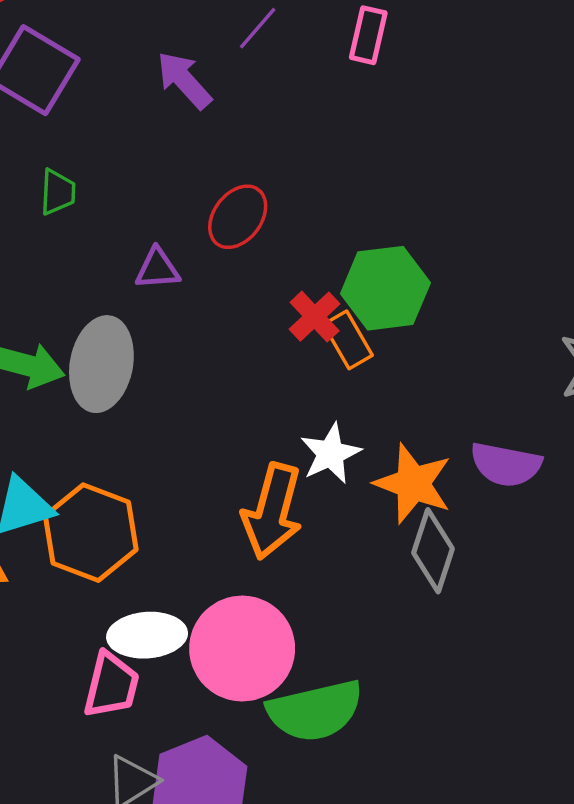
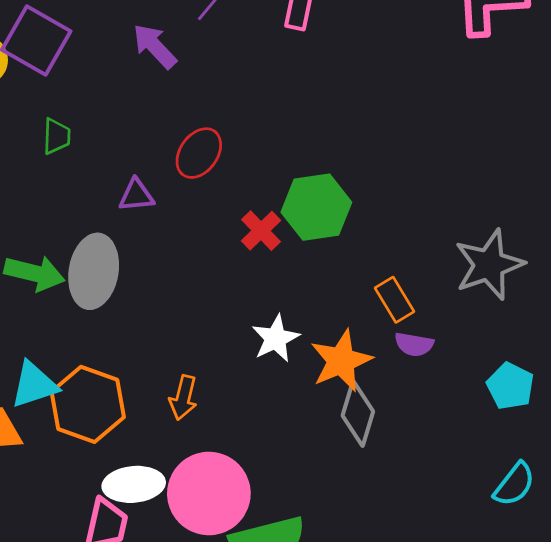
orange rectangle: (348, 340) -> (394, 300), moved
purple semicircle: (506, 464) -> (414, 344), size x0.7
orange star: (413, 484) -> (341, 361), turned 30
orange arrow: (272, 511) -> (183, 398), moved, size x0.6

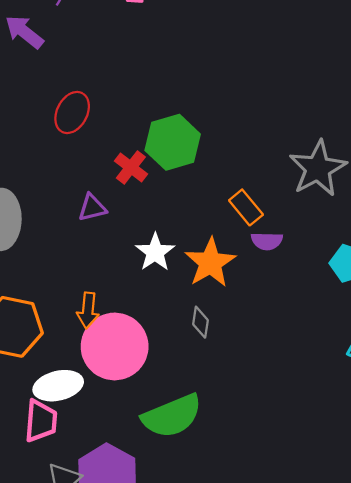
purple triangle: (136, 195) -> (92, 208), moved
gray diamond: (358, 414) -> (200, 322), moved, size x0.6
pink circle: (209, 494) -> (115, 346), moved

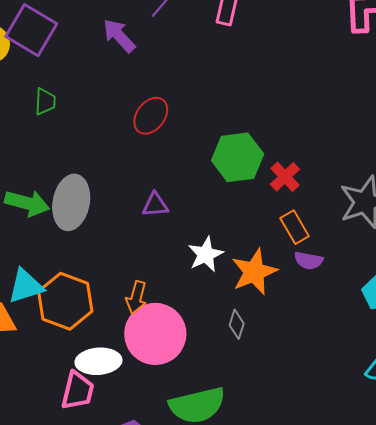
red cross: (131, 167) -> (285, 177), moved

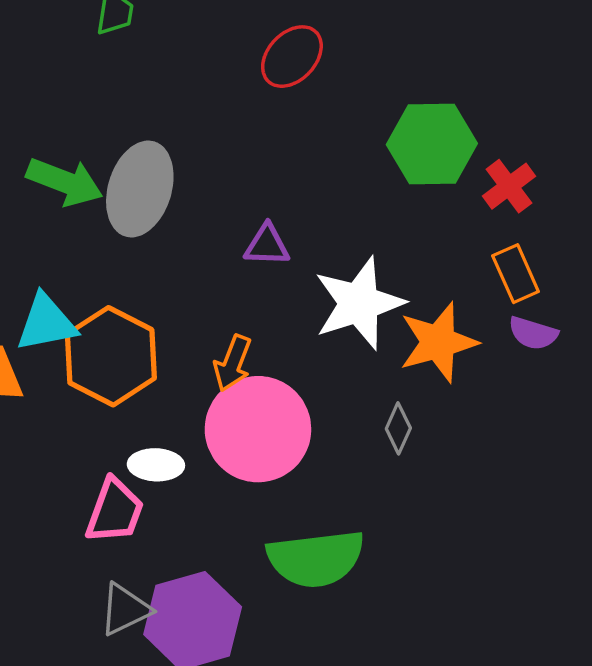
purple triangle: (155, 205) -> (267, 245), moved
white star: (206, 254) -> (359, 303), size x1.5
white ellipse: (98, 361) -> (156, 465), size x0.7

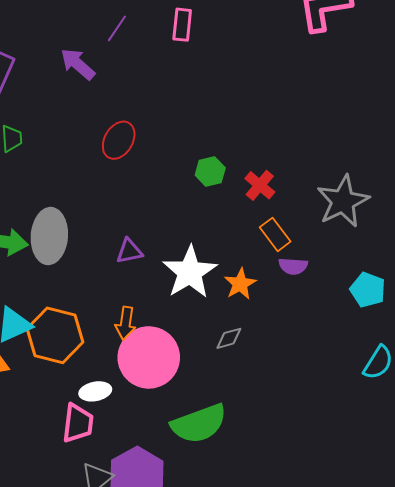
green hexagon: (432, 144) -> (210, 172), size x0.6
orange star: (438, 342) -> (240, 284), size x0.7
gray diamond: (398, 428) -> (229, 338), turned 64

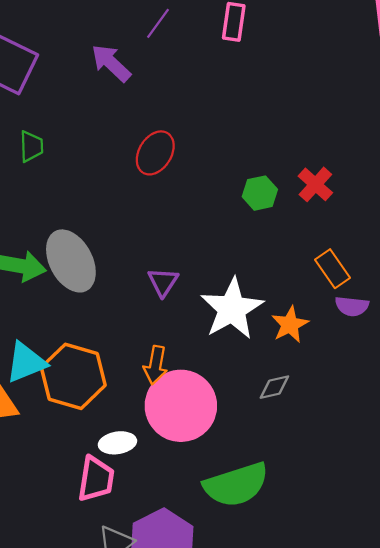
red cross: (260, 185) -> (315, 184), moved
gray ellipse: (49, 236) -> (71, 261), turned -34
purple triangle: (129, 251) -> (163, 282), turned -48

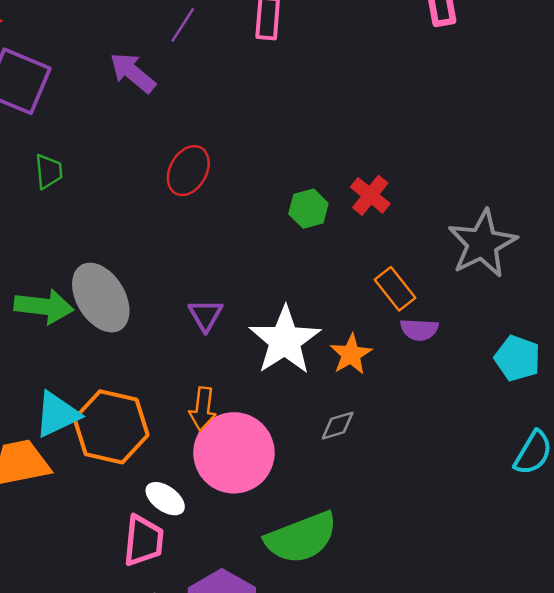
white ellipse: (117, 443) -> (165, 499), turned 48

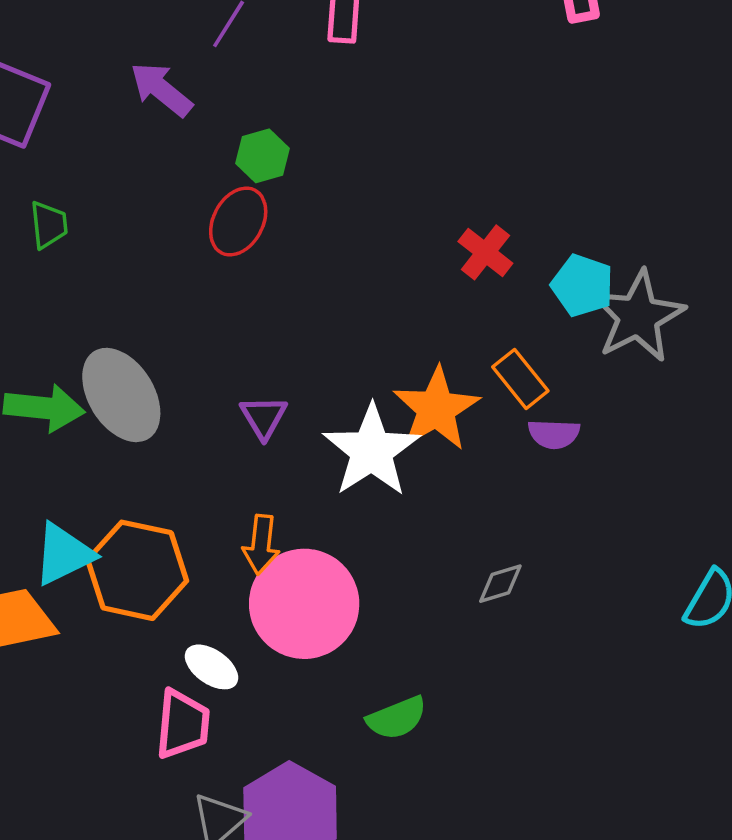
green hexagon: (308, 209) -> (262, 156), moved
orange star: (351, 354) -> (436, 409), moved, size x1.5
cyan pentagon: (517, 358) -> (582, 285), moved
gray diamond: (338, 426) -> (500, 584), moved
green semicircle: (301, 538) -> (397, 718), size x0.6

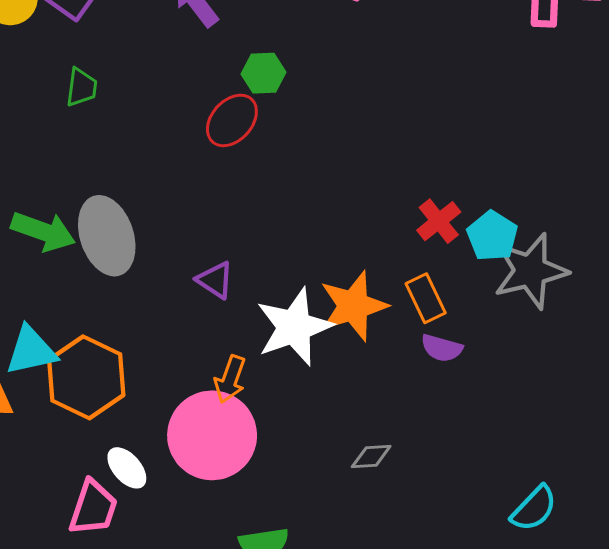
red cross: (485, 252) -> (439, 221), moved
purple triangle: (264, 417) -> (215, 280), turned -39
orange arrow: (261, 545) -> (230, 379), moved

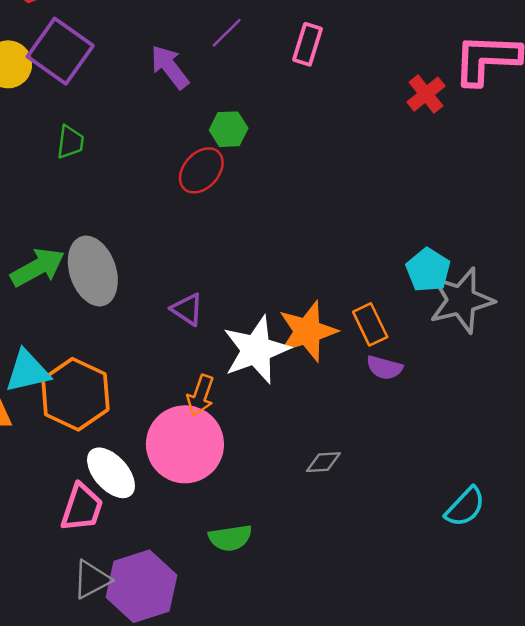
red cross: (439, 221) -> (426, 94), moved
green arrow: (43, 231) -> (38, 267), turned -48
white ellipse: (127, 468) -> (111, 473), size x1.4

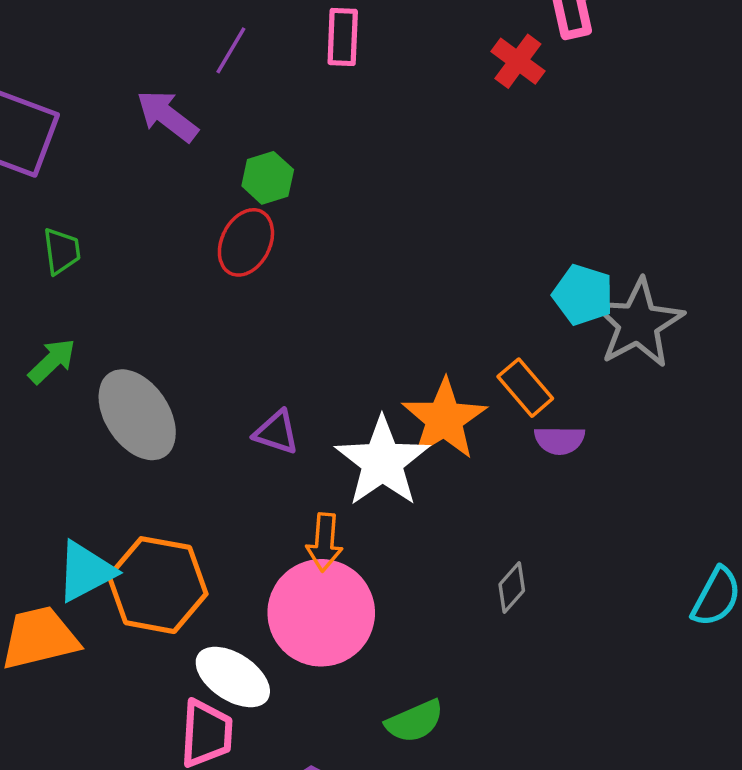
green arrow: (38, 267) -> (52, 361), moved, size x0.7
gray diamond: (323, 462) -> (512, 587), turned -30

